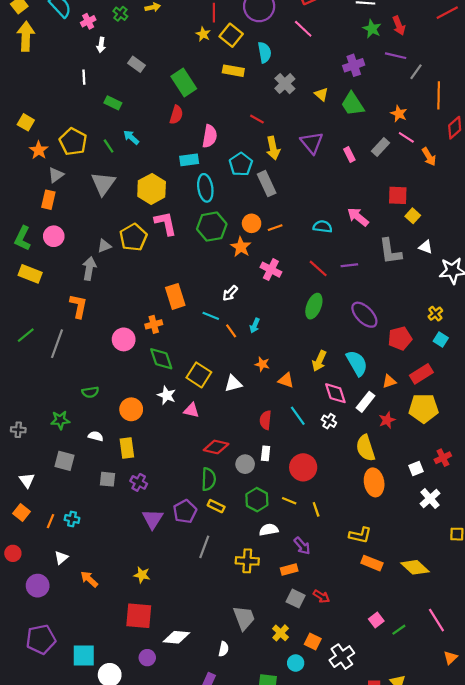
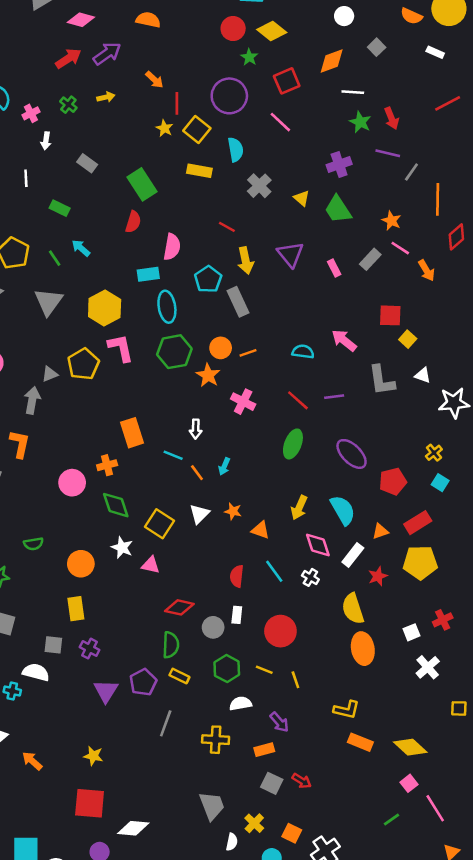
white arrow: (230, 293) -> (196, 429), turned -42
white triangle: (233, 384) -> (199, 514), moved, turned -30
white semicircle: (96, 436) -> (36, 672), moved, size x1.5
pink square: (376, 620) -> (409, 783), moved
white semicircle: (224, 649) -> (232, 842), moved

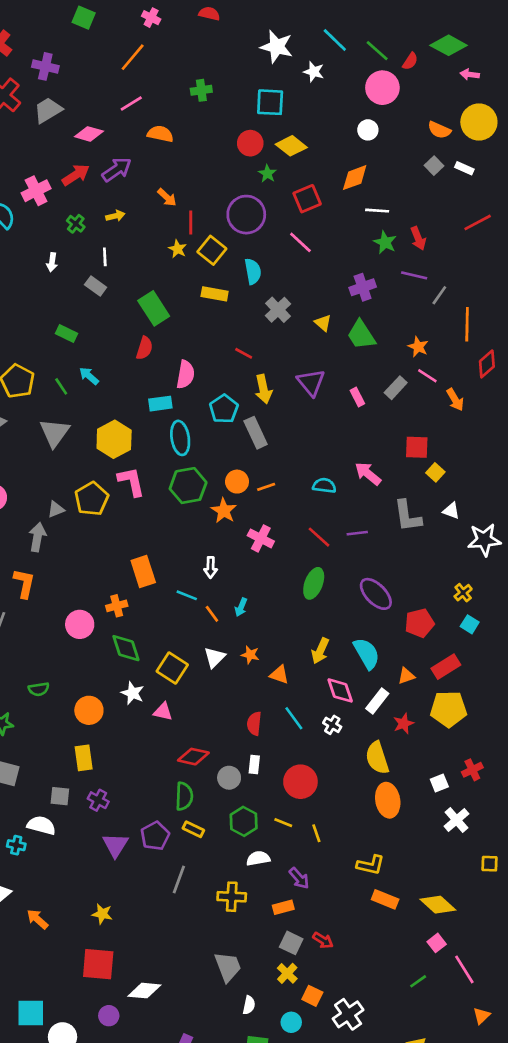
gray square: (377, 47) -> (434, 166), moved
pink cross: (31, 113) -> (36, 191), moved, size x1.5
white line: (26, 178) -> (105, 257), moved
yellow cross: (254, 823) -> (287, 973), moved

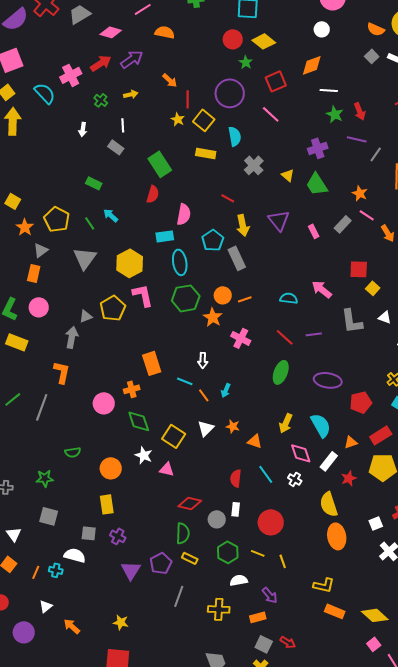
purple ellipse: (376, 594) -> (328, 380), turned -36

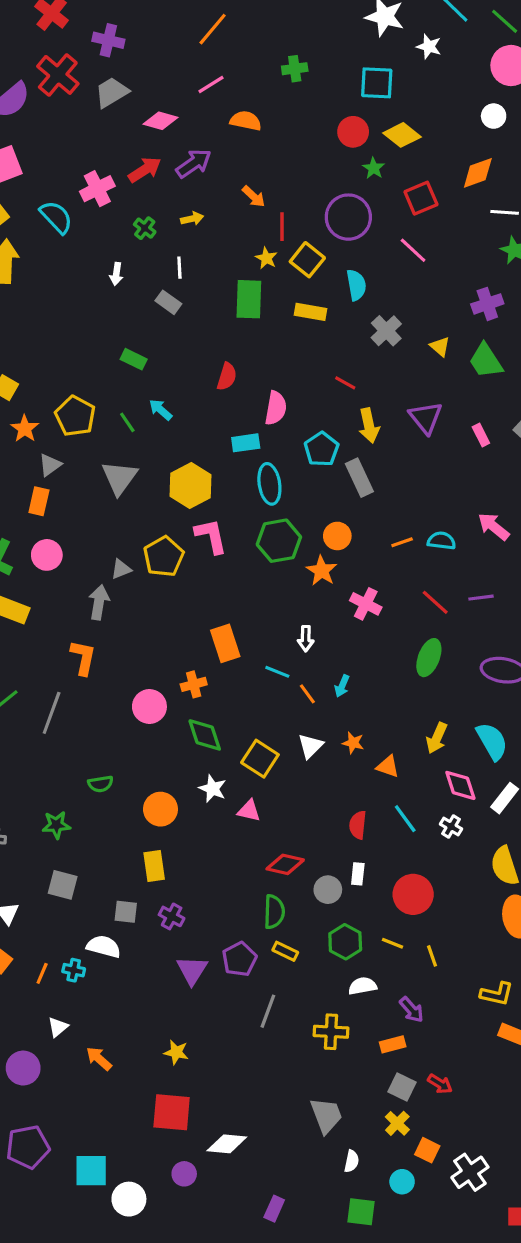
green rectangle: (160, 164) -> (249, 299), moved, turned 35
orange line: (245, 299) -> (402, 542), moved

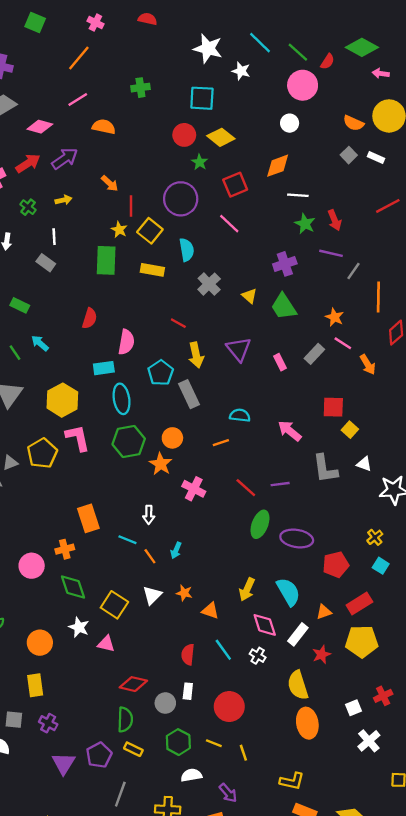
cyan semicircle: (442, 541) -> (240, 415), moved
green ellipse: (429, 658) -> (260, 524), moved

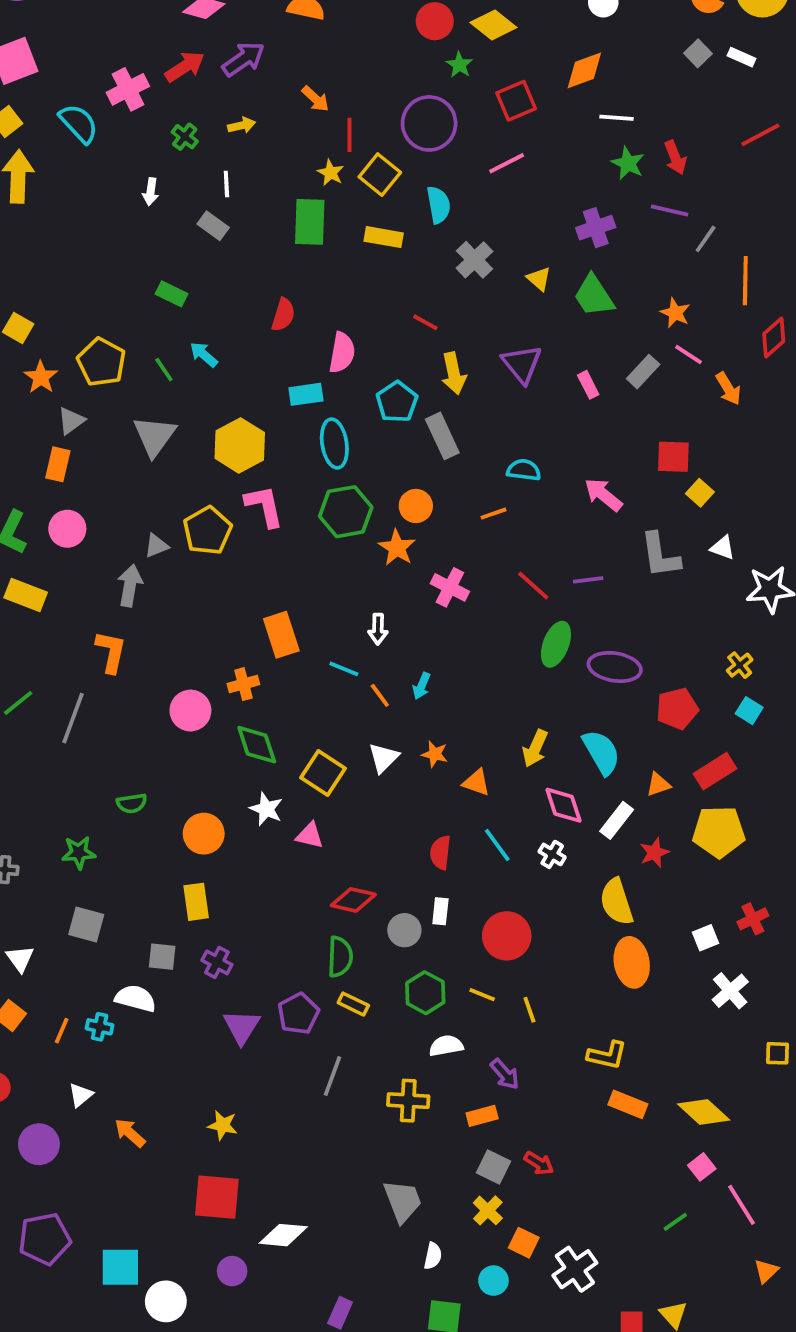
pink line: (229, 224) -> (507, 163), turned -70

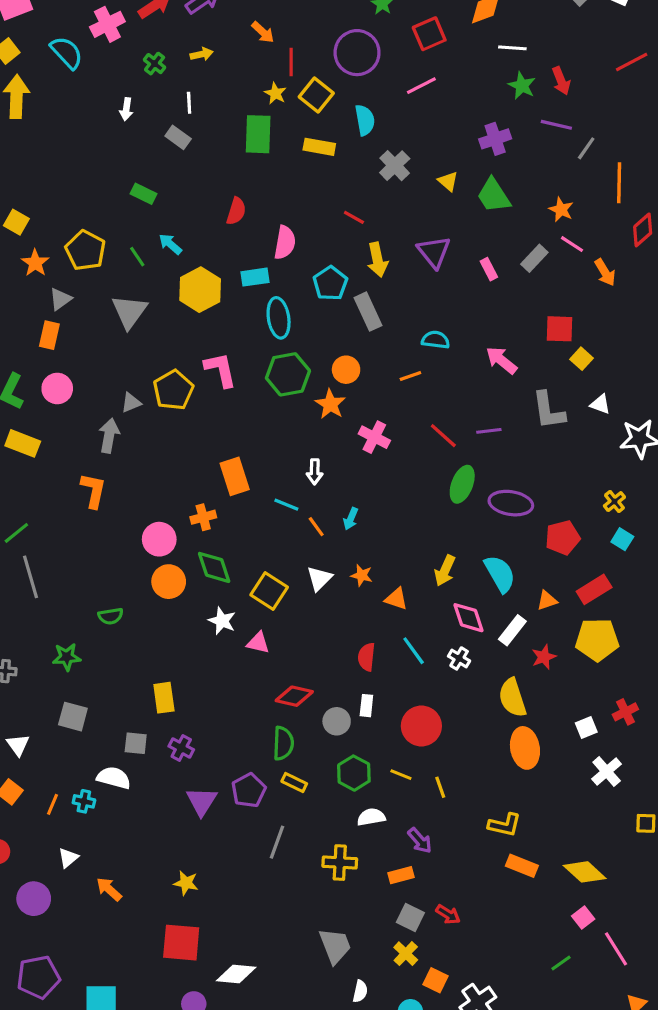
yellow hexagon: (240, 445) -> (200, 290), moved
gray line: (73, 718) -> (31, 577), moved, turned -36
orange circle: (204, 834) -> (169, 582), moved

